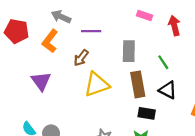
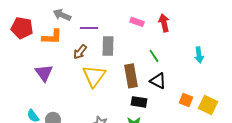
pink rectangle: (144, 16) -> (137, 22), moved
orange L-shape: (50, 41) -> (52, 37), turned -125
gray rectangle: (129, 51) -> (108, 46), moved
yellow triangle: (97, 84) -> (94, 76), turned -35

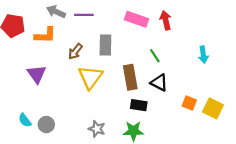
pink rectangle: (137, 22) -> (137, 19), size x1.5
purple line: (89, 28) -> (84, 15), moved

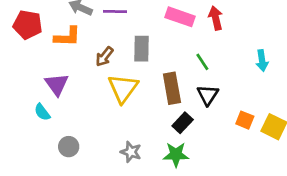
black triangle: (159, 83) -> (208, 95), turned 36
black rectangle: (139, 105) -> (183, 123), turned -56
cyan semicircle: (25, 120) -> (42, 112), moved

